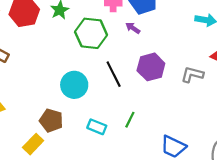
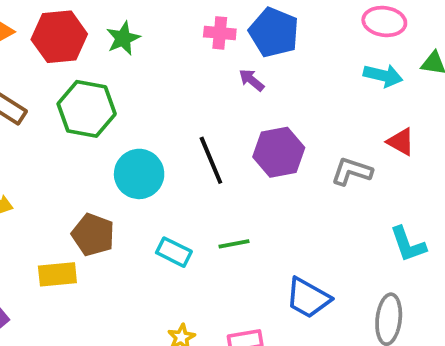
green hexagon: (91, 33) -> (87, 109), moved
green line: (130, 120) -> (234, 244), turned 49
yellow rectangle: (33, 144) -> (57, 274), turned 36

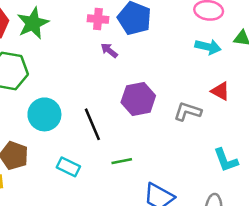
green star: (123, 38) -> (33, 23), size x1.4
purple arrow: (252, 80) -> (109, 50), moved
black line: (211, 160) -> (92, 124), moved
green line: (234, 244) -> (122, 161), moved

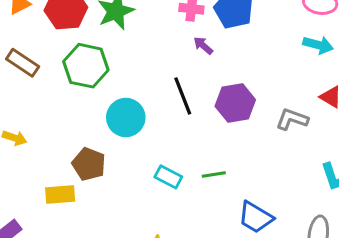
black line: (92, 124) -> (183, 96), moved
cyan rectangle: (68, 167) -> (168, 177), moved

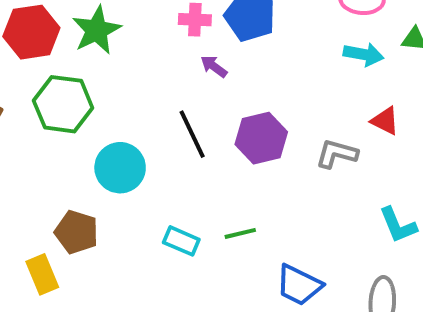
yellow rectangle: (60, 195) -> (42, 274), turned 76

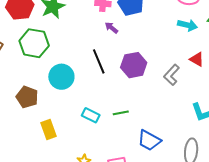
gray L-shape: (337, 154) -> (172, 75), turned -65
brown pentagon: (76, 232) -> (27, 97), moved
yellow rectangle: (42, 274) -> (48, 129), moved

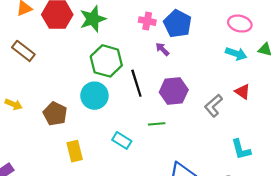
purple arrow: (111, 28) -> (162, 49), moved
green hexagon: (34, 43) -> (106, 61), moved
green line: (121, 113) -> (157, 124), moved

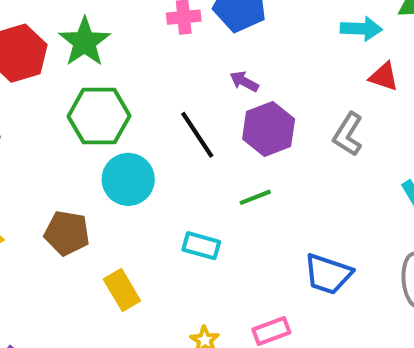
purple arrow: (162, 49) -> (244, 81), moved
green hexagon: (106, 61) -> (99, 116), moved
red triangle: (242, 92) -> (384, 77), moved

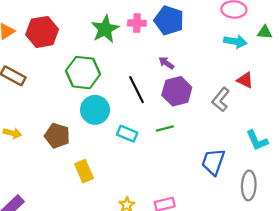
green star: (85, 42) -> (105, 29), moved
red triangle: (384, 77) -> (245, 80), moved
cyan rectangle: (201, 246) -> (127, 134), moved
blue trapezoid: (328, 274) -> (213, 162), moved, turned 84

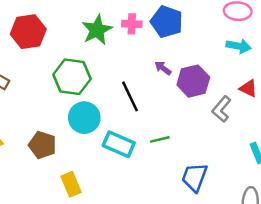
purple hexagon: (177, 91) -> (193, 81), moved
cyan rectangle: (127, 134) -> (119, 144), size x1.4
blue trapezoid: (213, 162) -> (195, 177), moved

